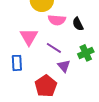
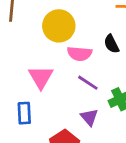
black semicircle: (78, 24) -> (111, 44), moved
purple line: (54, 48) -> (88, 83), moved

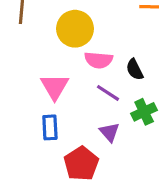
black semicircle: (111, 44) -> (135, 69), moved
blue rectangle: (24, 113) -> (50, 127), moved

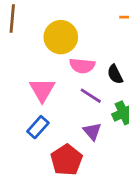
blue rectangle: (50, 127) -> (38, 127), turned 45

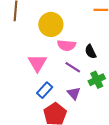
blue rectangle: (38, 127) -> (45, 90), moved

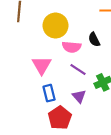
black semicircle: (90, 52) -> (94, 39), moved
blue rectangle: (45, 90) -> (49, 93), turned -56

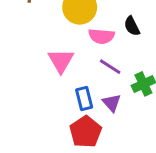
blue rectangle: (49, 93) -> (84, 98), moved

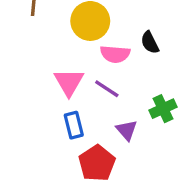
purple line: (110, 67) -> (107, 89), moved
blue rectangle: (84, 98) -> (74, 125), moved

